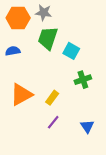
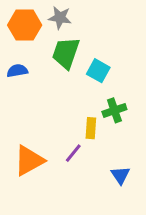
orange triangle: (21, 95) -> (29, 161), moved
yellow rectangle: (52, 98) -> (91, 128), moved, turned -32
purple line: (53, 122) -> (73, 153), moved

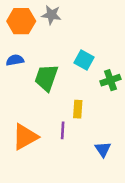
green trapezoid: (66, 53) -> (46, 78), moved
green cross: (114, 110) -> (110, 80), moved
purple line: (73, 153) -> (63, 130), turned -36

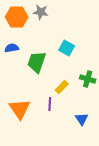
green cross: (110, 80) -> (88, 79), moved, turned 35
yellow rectangle: (78, 109) -> (62, 87), turned 40
orange triangle: (25, 137) -> (20, 109), turned -35

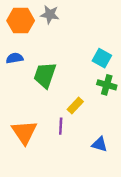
cyan square: (67, 48) -> (102, 58), moved
green cross: (88, 79) -> (107, 85), moved
blue triangle: (82, 119) -> (100, 144), turned -40

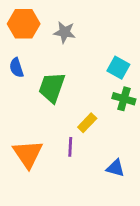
gray star: (50, 14) -> (65, 32), moved
blue semicircle: (15, 58) -> (16, 68), turned -98

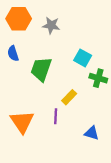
cyan square: (118, 68) -> (83, 58), moved

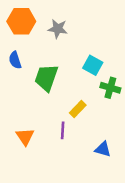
orange triangle: (22, 122) -> (25, 137), size x0.7

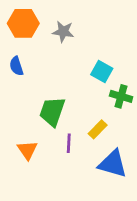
green trapezoid: (46, 78) -> (52, 112), moved
yellow rectangle: (78, 109) -> (98, 129), moved
blue triangle: (103, 149) -> (113, 164), size x1.6

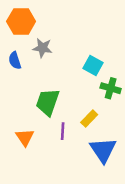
gray star: (63, 32) -> (43, 48), moved
blue triangle: (113, 164) -> (103, 150), turned 40

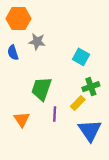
green cross: (111, 88) -> (91, 87), moved, turned -35

